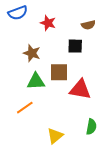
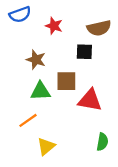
brown semicircle: (88, 25) -> (99, 28), size x1.5
yellow triangle: (55, 136) -> (46, 146), moved

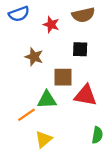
brown semicircle: (99, 28) -> (83, 15), moved
green triangle: (40, 91) -> (47, 100), moved

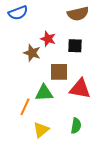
red star: (51, 25) -> (48, 39), moved
orange line: (26, 115) -> (25, 107), turned -30
green semicircle: (97, 135) -> (76, 126), moved

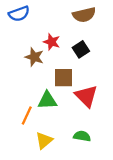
black square: (75, 46) -> (81, 49), turned -35
red triangle: (80, 89) -> (86, 96), turned 35
green semicircle: (76, 126) -> (82, 136), turned -91

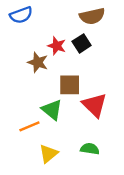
black square: (81, 49) -> (82, 43), moved
green triangle: (47, 100) -> (52, 110), turned 42
orange line: (27, 116) -> (29, 126), turned 42

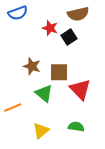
red star: (57, 46) -> (50, 28), moved
brown star: (38, 62) -> (32, 66), moved
orange line: (29, 126) -> (13, 107), moved

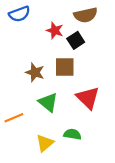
brown square: (59, 72) -> (65, 67), moved
green semicircle: (76, 127) -> (72, 134), moved

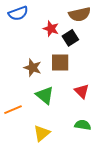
red triangle: (88, 98) -> (82, 91), size x0.7
green semicircle: (72, 134) -> (83, 125), moved

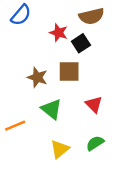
blue semicircle: (18, 13) -> (21, 15), turned -30
green semicircle: (83, 125) -> (95, 143), turned -42
yellow triangle: (42, 133) -> (60, 149), moved

